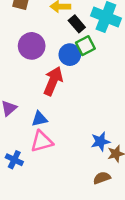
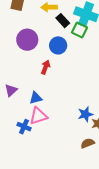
green square: (85, 46) -> (80, 30), moved, turned -35
red arrow: (53, 81) -> (46, 67), size x0.6
blue cross: (14, 160) -> (24, 127), moved

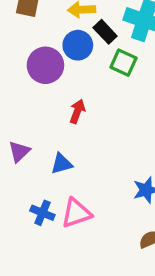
green square: (80, 30) -> (123, 63), moved
blue circle: (58, 45) -> (78, 45), moved
pink triangle: (38, 116) -> (76, 213), moved

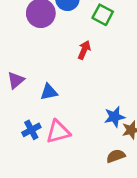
red arrow: (77, 111) -> (84, 50), moved
blue cross: (42, 213) -> (31, 130), turned 36

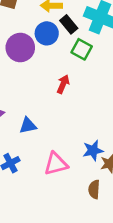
pink triangle: (58, 132) -> (56, 164), moved
brown semicircle: (116, 156) -> (94, 189), turned -66

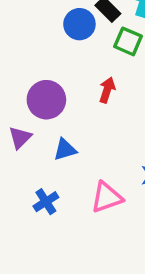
purple circle: (20, 48) -> (46, 100), moved

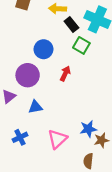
blue circle: (79, 24) -> (43, 49), moved
pink triangle: (107, 197) -> (57, 139), turned -30

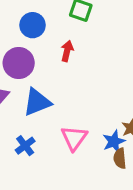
blue triangle: (35, 107) -> (37, 102), size x1.5
blue star: (88, 129) -> (114, 141), moved

